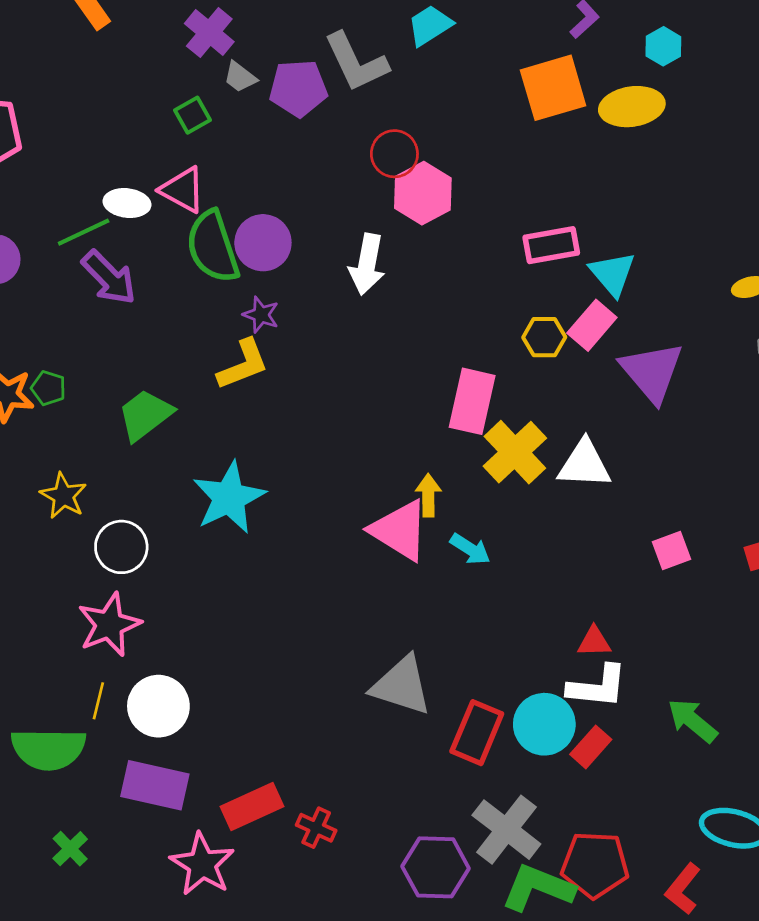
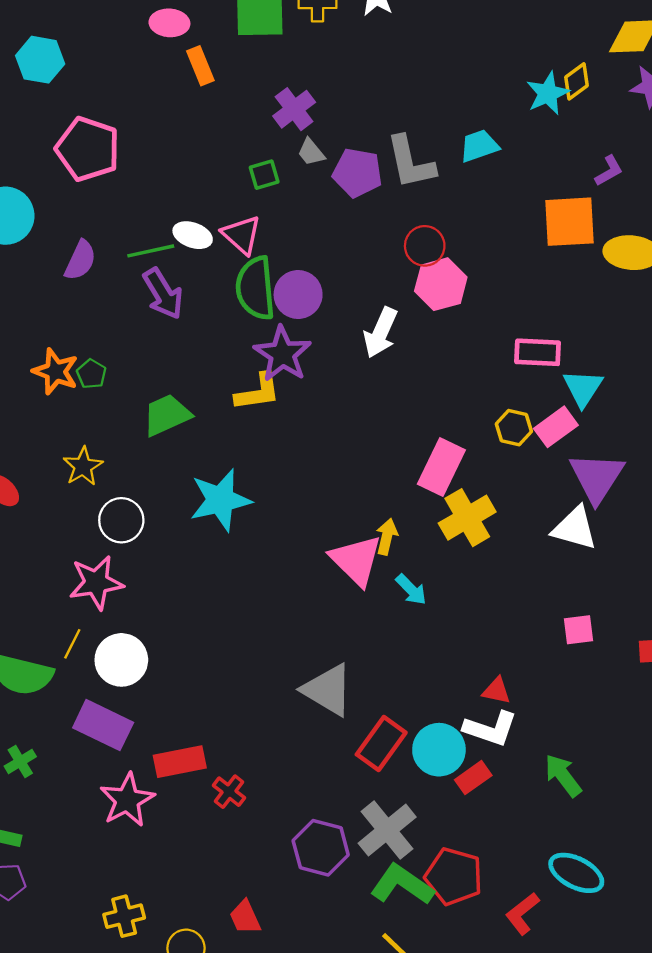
purple star: (261, 315) -> (282, 354), size x1.8
white triangle: (584, 464) -> (575, 528), moved

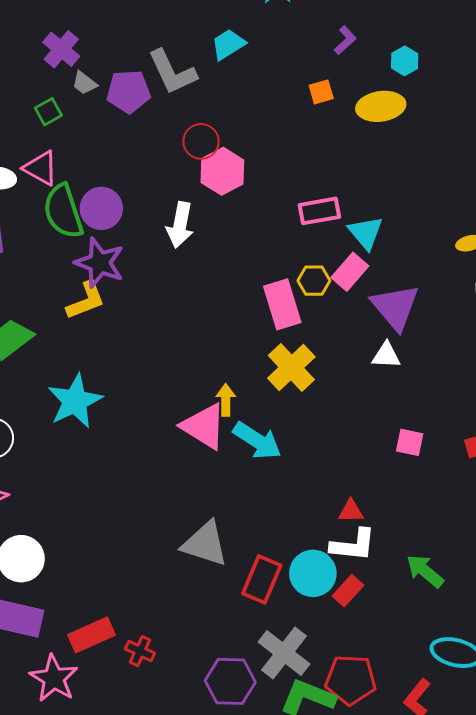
orange square: (569, 222) -> (321, 92), size x0.5
pink rectangle: (441, 467) -> (282, 304), moved, turned -30
white triangle: (575, 528) -> (386, 355), size x0.7
cyan arrow: (411, 590) -> (257, 441), size x1.6
pink square: (578, 630) -> (410, 442), turned 32

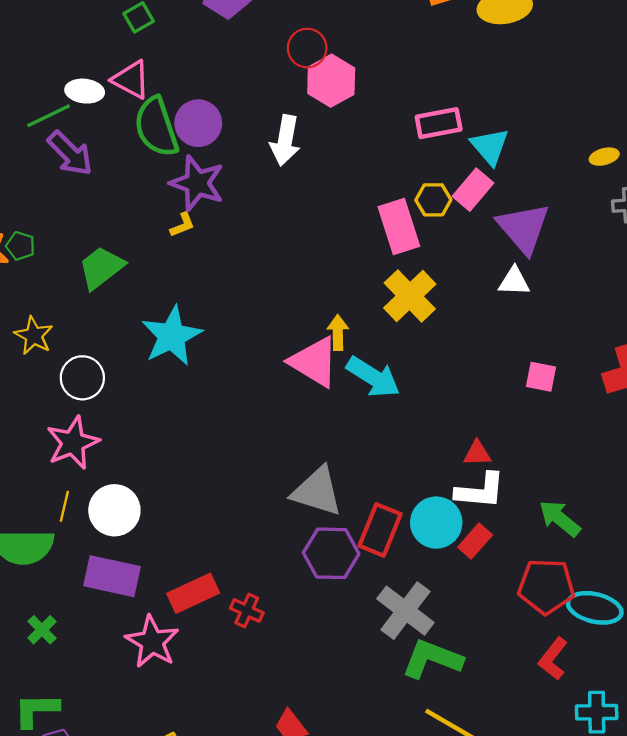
yellow L-shape: (86, 300) -> (182, 225), size x0.6
red pentagon: (351, 680) -> (546, 586), moved
purple hexagon: (230, 681) -> (331, 553), moved

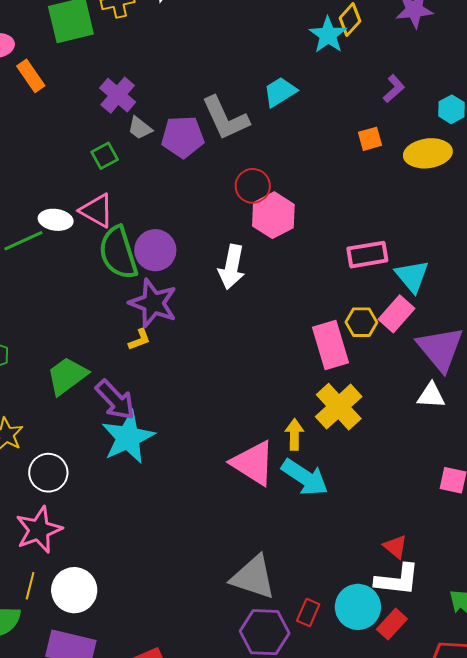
purple arrow: (70, 153) -> (115, 400), moved
yellow arrow: (338, 333) -> (294, 434), moved
red triangle: (477, 453) -> (395, 547), turned 40
red rectangle: (380, 530) -> (308, 612), size x0.6

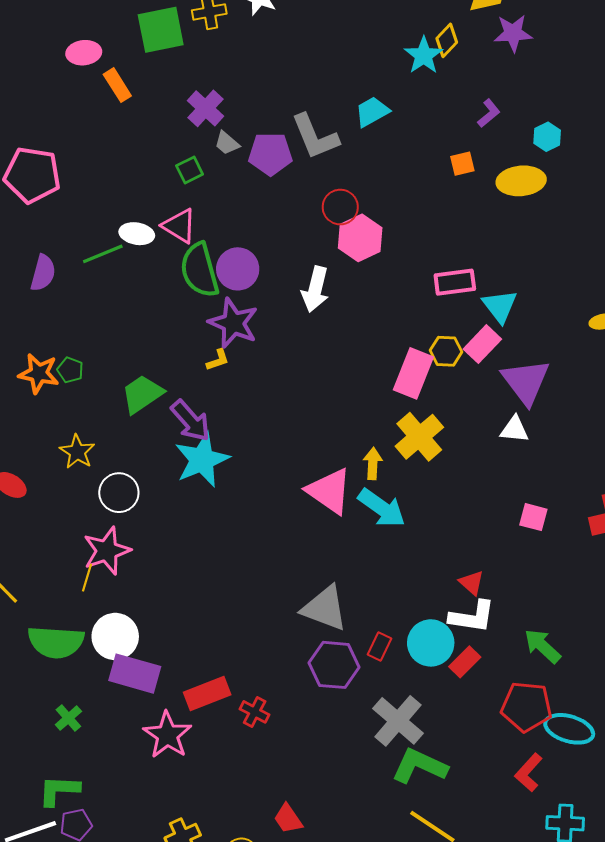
pink rectangle: (330, 345) -> (413, 373), turned 36
yellow line: (30, 586) -> (87, 578), moved
white circle: (74, 590) -> (115, 636), moved

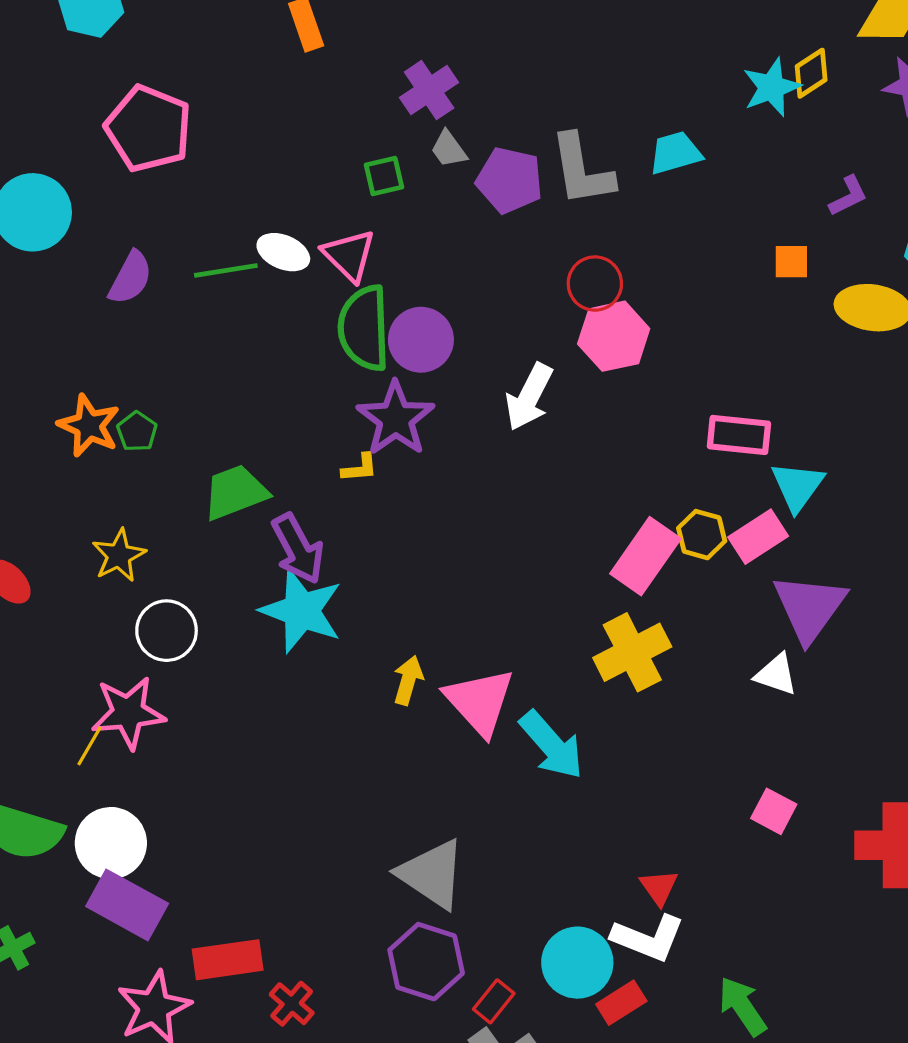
cyan star: (202, 460) -> (301, 611), turned 30
yellow arrow: (373, 464) -> (408, 680), moved
red rectangle: (379, 647) -> (494, 1001), moved

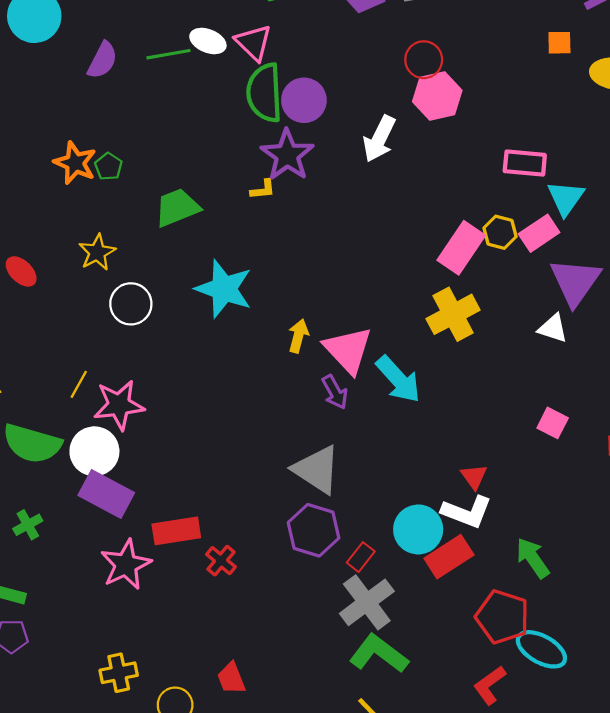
purple arrow: (298, 549) -> (335, 392), moved, size x0.7
pink star: (128, 713) -> (119, 405), moved
red rectangle: (621, 1003) -> (449, 557), size x1.4

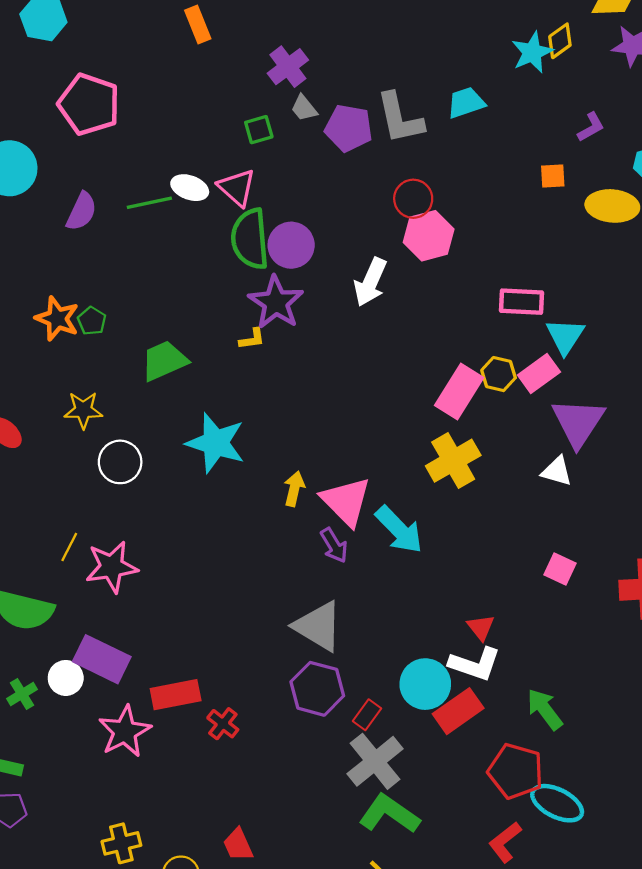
yellow star: (97, 252) -> (83, 410), turned 30
white circle: (94, 451) -> (66, 678), moved, size x0.7

